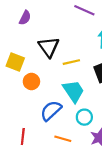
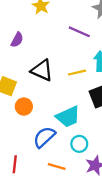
black triangle: (49, 47) -> (42, 70), turned -30
yellow line: (71, 62) -> (77, 73), moved
cyan trapezoid: (74, 91) -> (68, 117), turned 100

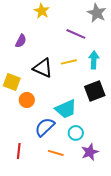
yellow line: (77, 73) -> (69, 62), moved

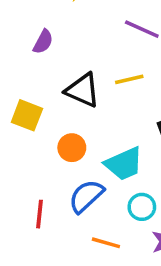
orange circle: (27, 100) -> (72, 148), moved
red line: (19, 151) -> (40, 214), moved

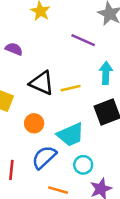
purple semicircle: (43, 42) -> (14, 49), turned -96
yellow line: (129, 79) -> (71, 88), moved

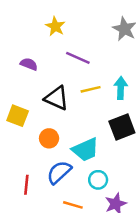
purple line: (83, 40) -> (78, 58), moved
yellow line: (71, 88) -> (91, 89), moved

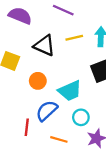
purple semicircle: (29, 64) -> (20, 16), size x1.5
red line: (26, 185) -> (27, 127), moved

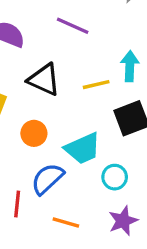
yellow line: (74, 38) -> (96, 85), moved
cyan circle: (81, 117) -> (115, 177), moved

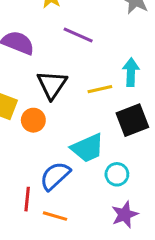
black triangle: (44, 80) -> (52, 85), turned 40
orange circle: (34, 133) -> (33, 120), moved
orange line: (66, 222) -> (55, 216), moved

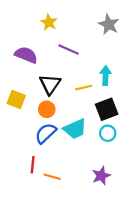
orange circle: (33, 120) -> (47, 109), moved
cyan circle: (117, 174) -> (108, 133), moved
blue semicircle: (55, 176) -> (46, 133), moved

